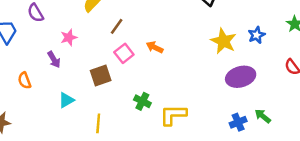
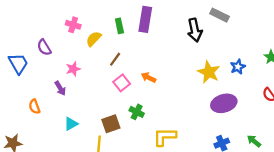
brown square: (101, 76) -> (111, 124), moved
green cross: (142, 101) -> (137, 112), moved
green arrow: (263, 116) -> (254, 141), moved

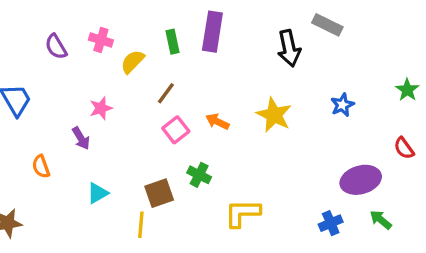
purple semicircle: (44, 47) -> (56, 47), moved
blue star: (238, 67) -> (342, 105), moved
yellow star: (209, 72) -> (274, 115), moved
purple ellipse: (224, 103) -> (361, 180), moved

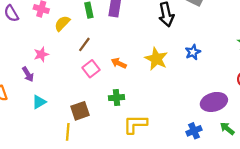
blue star: (342, 105) -> (193, 52), moved
green cross: (199, 175) -> (117, 98), moved, turned -32
cyan triangle: (98, 193) -> (39, 102), moved

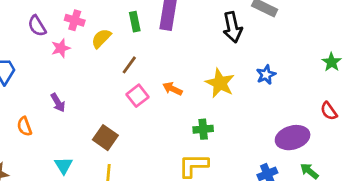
pink star: (41, 54) -> (61, 48), moved
green cross: (117, 98) -> (203, 129), moved
cyan triangle: (39, 102) -> (64, 165), moved, turned -32
brown square: (80, 111) -> (105, 138), moved, turned -36

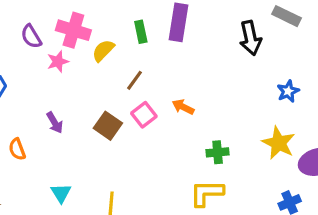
pink cross: (75, 20) -> (73, 30), size x1.5
yellow star: (220, 83) -> (279, 143), moved
brown square: (105, 138) -> (108, 126), moved

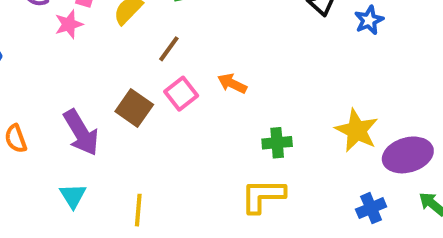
blue star: (288, 91) -> (369, 20), moved
purple arrow: (55, 123) -> (81, 132), moved, size x1.6

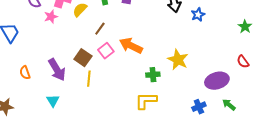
orange arrow: (232, 83) -> (131, 46), size x1.6
yellow star: (357, 130) -> (178, 60), moved
yellow line: (138, 210) -> (89, 79), moved

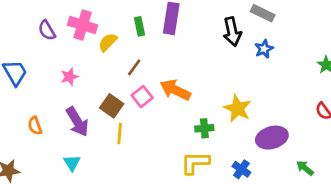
pink star: (51, 17) -> (69, 77), moved
purple ellipse: (217, 81) -> (272, 138), moved
blue cross: (199, 107) -> (241, 169), moved, turned -32

